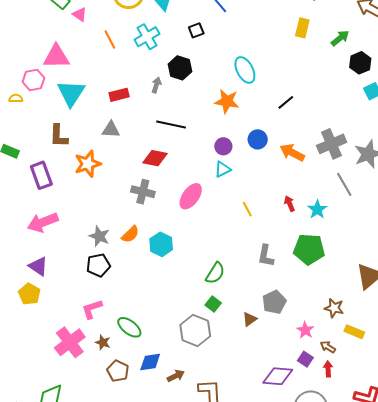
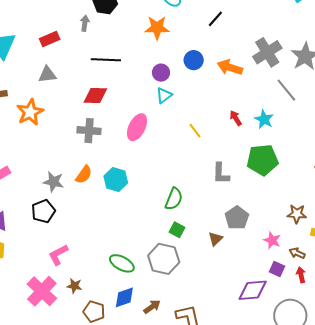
black pentagon: (98, 265) -> (43, 211), moved
green ellipse: (129, 327) -> (122, 263), moved

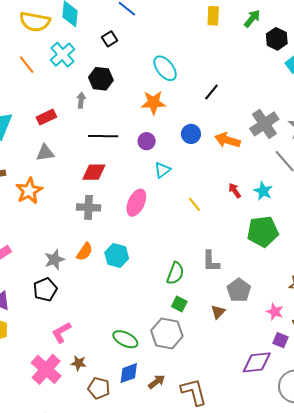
purple circle: (161, 73) -> (147, 141), moved
gray L-shape: (221, 174) -> (211, 261), moved
gray star: (53, 182) -> (54, 260), turned -30

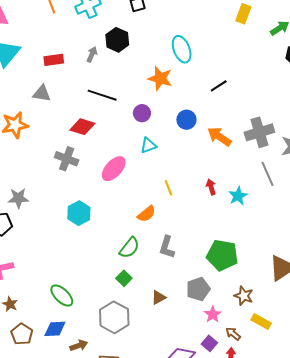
green pentagon: (263, 232) -> (222, 255), moved
orange semicircle: (85, 252) -> (146, 214), moved
gray pentagon: (239, 290) -> (198, 289), moved
gray hexagon: (167, 333) -> (114, 317), moved

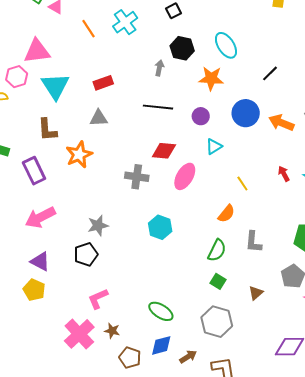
black hexagon: (117, 40) -> (182, 48), moved
gray arrow: (92, 54) -> (159, 68), moved
blue circle: (186, 120) -> (246, 113), size x1.4
red diamond: (82, 127) -> (164, 151), moved

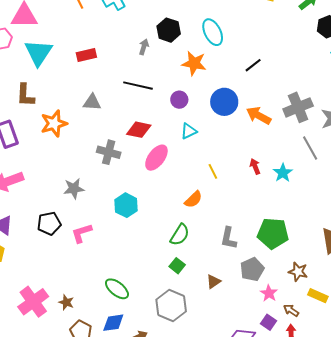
gray triangle: (99, 118) -> (92, 102), moved
gray star: (98, 225) -> (74, 189), moved
gray L-shape: (253, 242) -> (229, 238), moved
pink L-shape: (98, 299) -> (82, 233), moved

